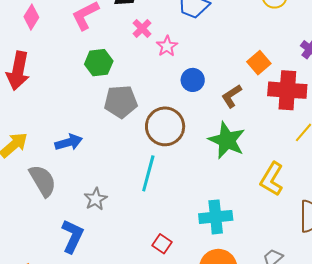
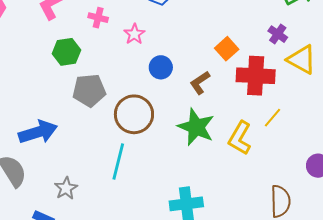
pink cross: (142, 28) -> (98, 18), moved, turned -30
blue arrow: (69, 142) -> (38, 132), size x1.4
yellow L-shape: (272, 179) -> (240, 138), moved

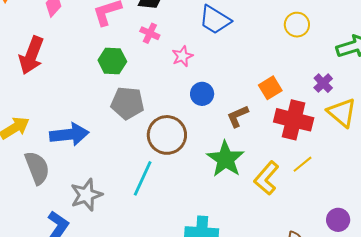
gray star: (66, 188) -> (86, 195), size x1.4

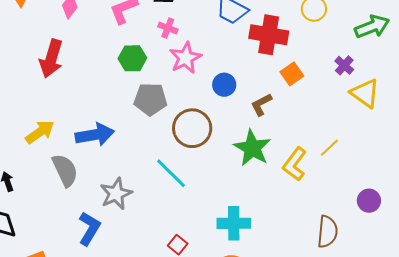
pink star: (182, 56) -> (185, 58), moved, size x1.5
red cross: (294, 120) -> (269, 35), moved
cyan line: (143, 178) -> (171, 173), turned -66

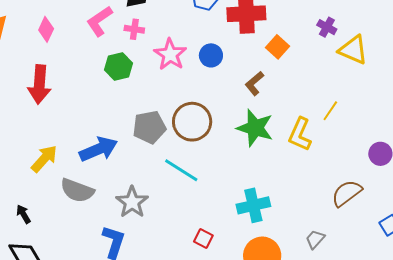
pink cross: (168, 28) -> (134, 29), moved
blue circle: (224, 85) -> (211, 55), moved
gray pentagon: (150, 99) -> (149, 127), moved
gray semicircle: (65, 170) -> (77, 190), turned 148
brown semicircle: (327, 232) -> (347, 193), turned -120

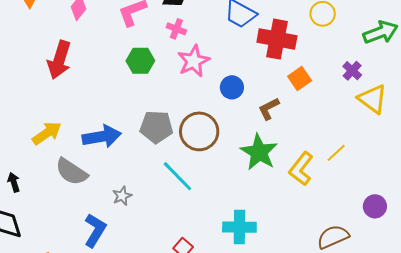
pink cross: (134, 29) -> (176, 29), moved
blue circle: (211, 55) -> (232, 87), moved
gray star: (132, 202) -> (122, 196), size x0.6

